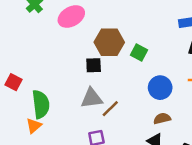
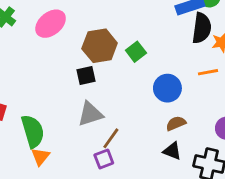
green square: (139, 52) -> (136, 52), turned 35
brown line: (110, 109) -> (111, 138), moved
orange triangle: (34, 126) -> (40, 157), moved

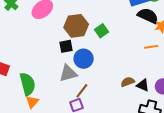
black semicircle: (202, 28) -> (148, 16), turned -75
blue circle: (167, 88) -> (84, 59), moved
black triangle: (172, 151) -> (143, 85), moved

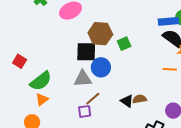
black square: (66, 46) -> (86, 52), size x1.5
green semicircle: (27, 84) -> (41, 81), turned 55
black triangle: (143, 85) -> (127, 101), moved

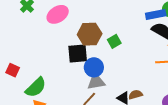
gray triangle: (83, 79) -> (96, 82), moved

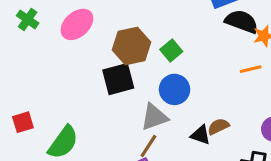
blue circle: (94, 67) -> (174, 89), moved
red square: (13, 70) -> (23, 122), turned -32

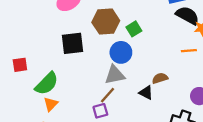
black square: (118, 79) -> (72, 43), moved
blue circle: (174, 89) -> (121, 52), moved
brown semicircle: (218, 126) -> (160, 78), moved

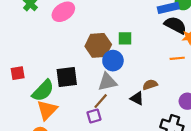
brown hexagon: (106, 22) -> (98, 45), moved
green square: (134, 29) -> (125, 38), turned 32
black square: (72, 43) -> (67, 77), moved
orange triangle: (51, 104) -> (47, 110), size x1.5

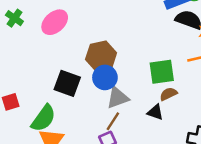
green square: (125, 38) -> (162, 72), moved, size x1.5
blue circle: (113, 61) -> (105, 77), moved
black square: (67, 77) -> (67, 83), moved, turned 35

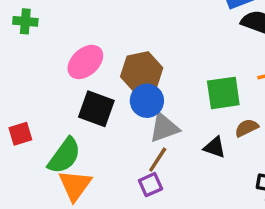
green cross: (14, 18) -> (25, 21), turned -30
pink ellipse: (55, 22) -> (85, 62), moved
brown semicircle: (168, 94) -> (247, 128), moved

